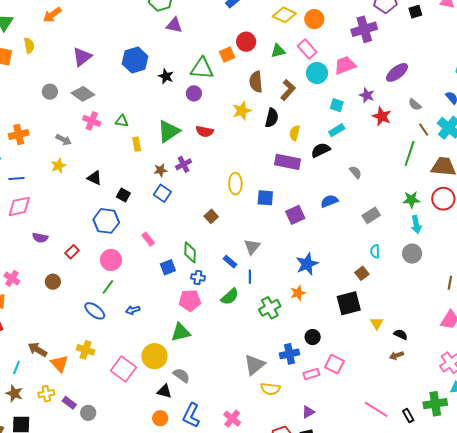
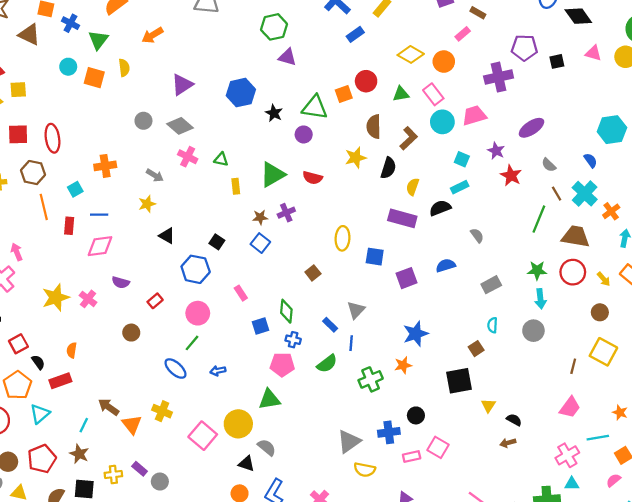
black triangle: (94, 178) -> (167, 236), moved
pink cross: (12, 278) -> (88, 299), moved
yellow cross: (46, 394) -> (113, 475), moved

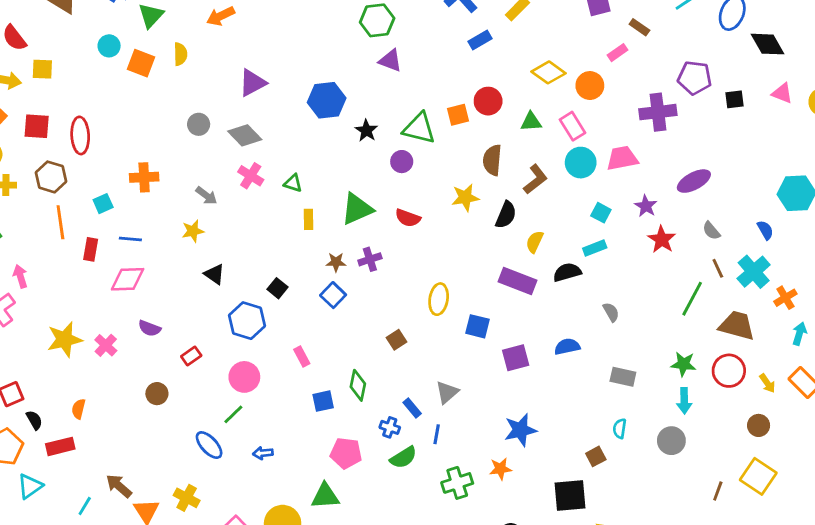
gray rectangle: (491, 285) -> (623, 377), turned 36
blue cross: (293, 340) -> (390, 427), moved

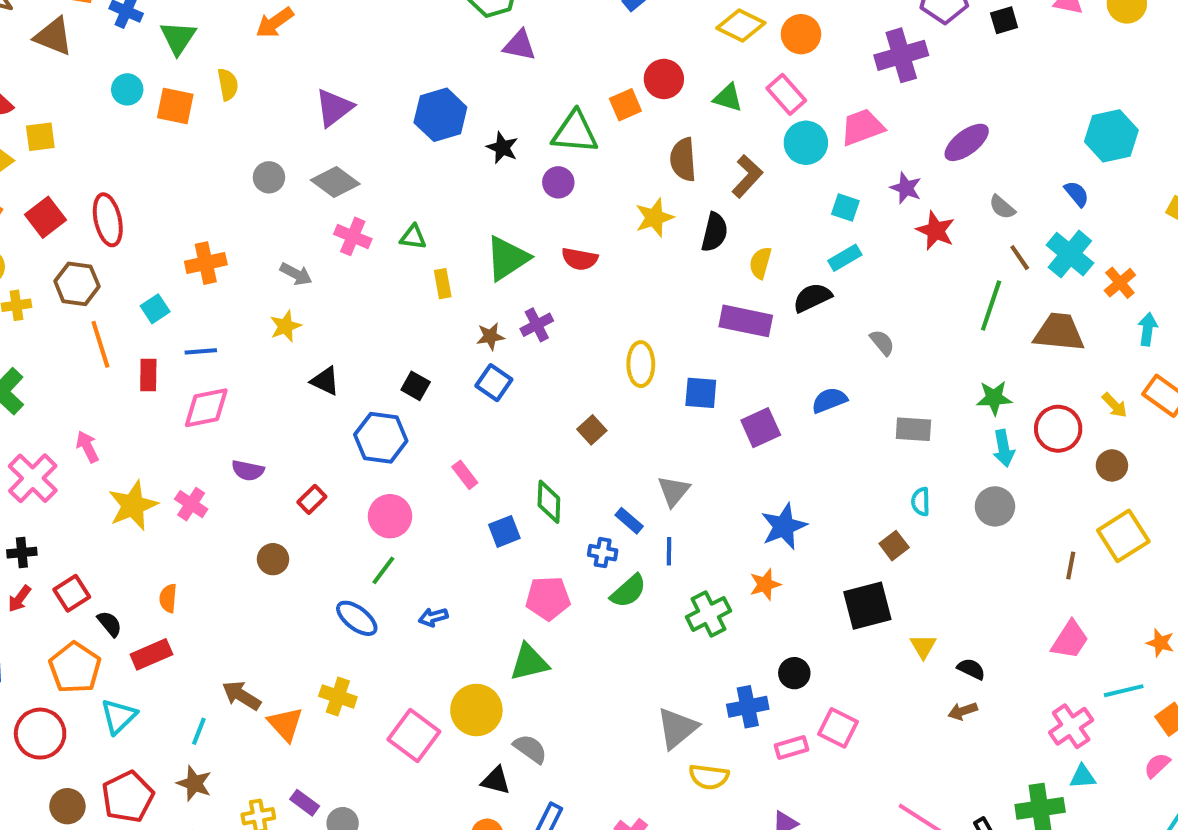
green triangle: (531, 122) -> (728, 98), turned 30
red square: (37, 126) -> (46, 217), turned -32
pink arrow: (20, 276) -> (87, 447), moved
red circle: (729, 371) -> (1058, 429), moved
yellow square: (758, 476) -> (1123, 536), turned 33

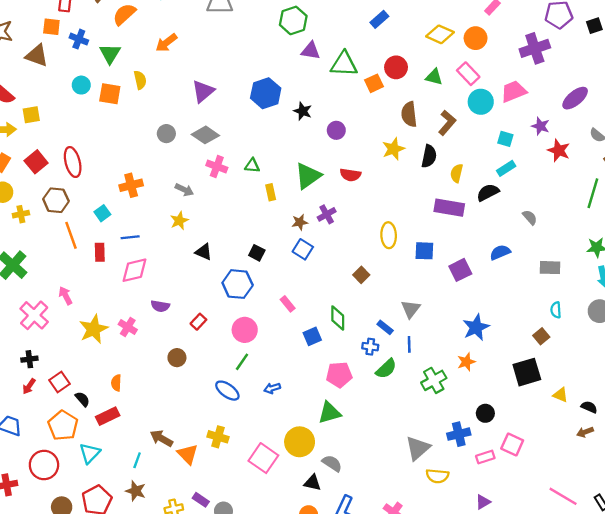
green triangle: (575, 132) -> (344, 64), moved
yellow triangle: (923, 646) -> (560, 395), turned -35

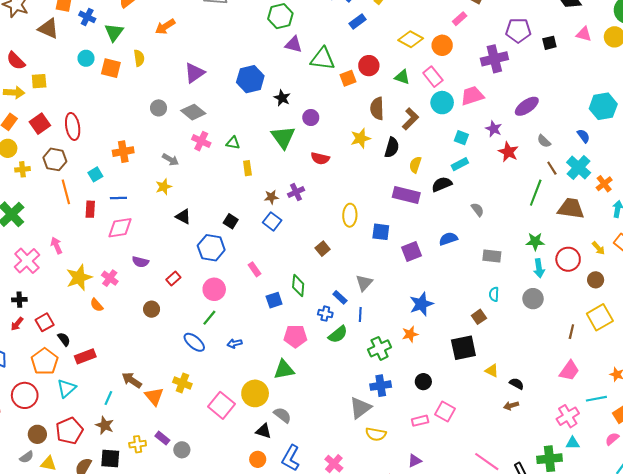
green triangle: (308, 176) -> (283, 137), moved, turned -35
orange semicircle: (116, 383) -> (97, 305), moved, turned -48
blue cross: (459, 434) -> (381, 386), moved

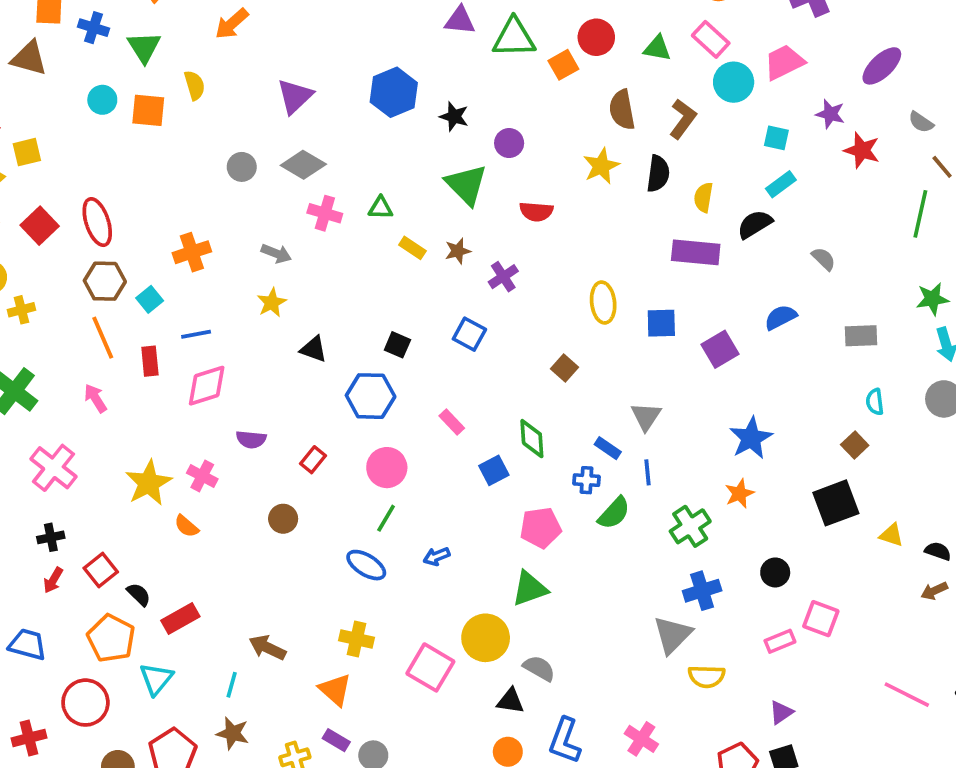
brown hexagon: (55, 159) -> (105, 281), moved
yellow rectangle: (247, 168) -> (412, 248), turned -40
brown star: (271, 197) -> (458, 251), moved
pink arrow: (56, 245) -> (95, 398), moved
orange triangle: (154, 396) -> (335, 690), moved

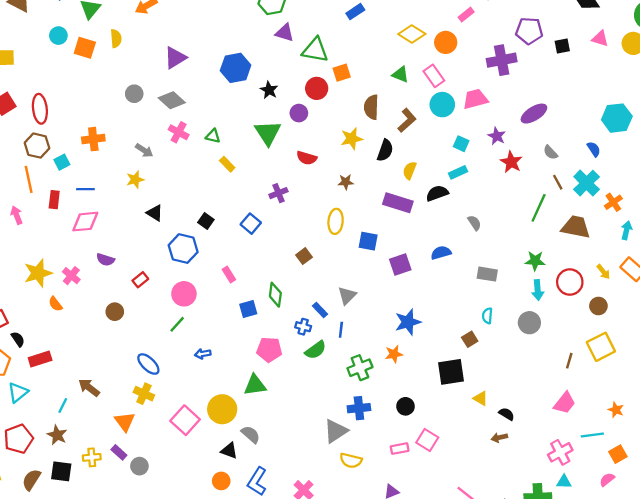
red circle: (596, 37) -> (317, 88), moved
brown star: (458, 251) -> (346, 182), moved
blue ellipse: (366, 565) -> (148, 364), moved

